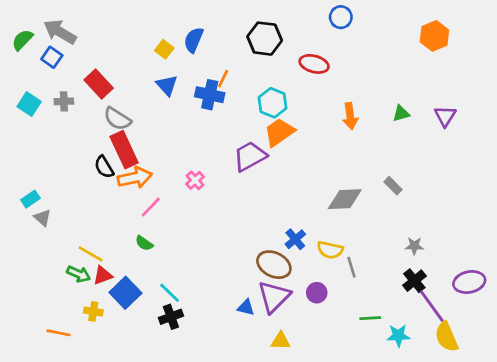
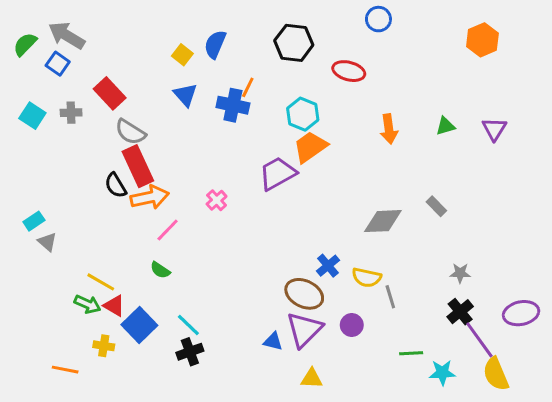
red triangle: (103, 275) -> (114, 306), turned 50

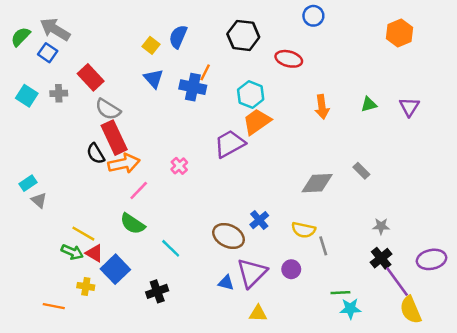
blue cross: (328, 266) -> (259, 220), moved
green semicircle: (160, 270) -> (133, 224), size x1.5
brown ellipse: (304, 294) -> (228, 236), moved
cyan line: (188, 325) -> (171, 248), moved
cyan star: (442, 373) -> (350, 309), moved

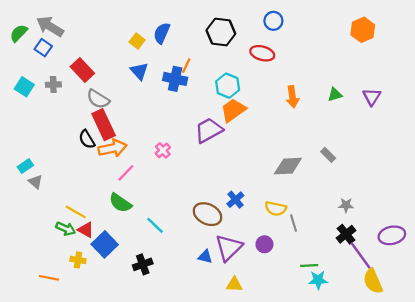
blue circle: (313, 16) -> (273, 21), moved

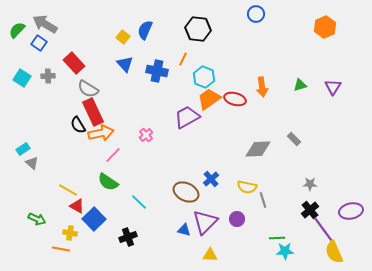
blue circle: (273, 21) -> (256, 14), moved
red ellipse: (262, 53) -> (235, 99), moved
orange line: (186, 66) -> (183, 59), moved
green arrow: (66, 229) -> (37, 219), moved
orange line: (49, 278) -> (61, 249), moved

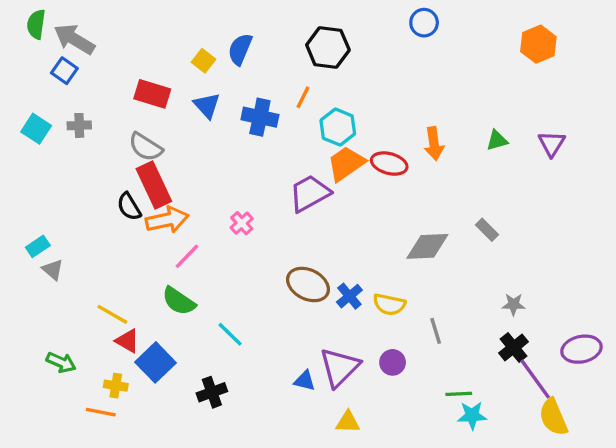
green semicircle: (17, 30) -> (36, 24), moved, turned -36
red rectangle: (74, 63) -> (152, 94), moved, turned -30
yellow semicircle: (247, 187) -> (389, 304), moved
brown ellipse: (186, 192) -> (308, 284), moved

